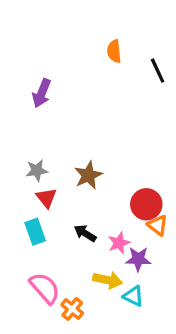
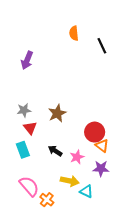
purple star: (138, 259) -> (101, 168), moved

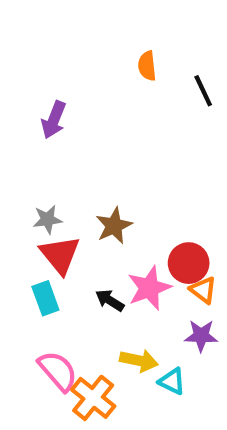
red triangle: (30, 128) -> (60, 255), size x1.5
pink star: (77, 157) -> (149, 288), moved, size x1.5
orange cross: (47, 200) -> (93, 398), size x1.5

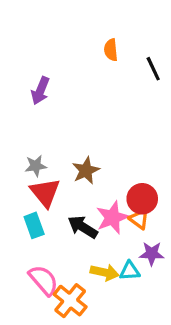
orange triangle: (203, 290) -> (139, 219), moved
black arrow: (110, 300) -> (83, 227), size x1.4
cyan triangle: (172, 381) -> (130, 271), moved, turned -30

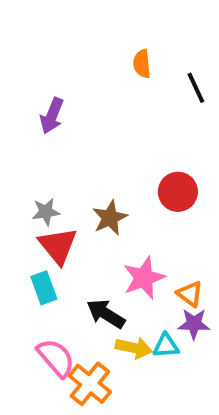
red circle: (142, 199) -> (178, 192), moved
orange triangle: (139, 219) -> (190, 294), moved
black arrow: (83, 227) -> (106, 314), moved

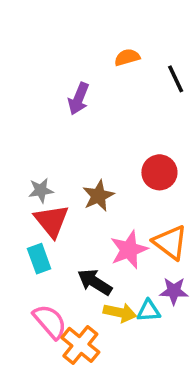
orange semicircle: (142, 64) -> (127, 57), turned 80
purple arrow: (52, 116) -> (79, 99), moved
orange triangle: (190, 294) -> (170, 242), moved, size x1.5

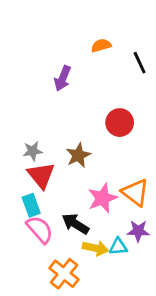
red circle: (159, 172) -> (120, 123), moved
pink semicircle: (50, 322) -> (40, 230), moved

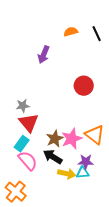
black line: (140, 63) -> (97, 34), moved
brown star: (78, 155) -> (55, 139), moved
cyan rectangle: (31, 205) -> (22, 144), turned 56
purple star: (138, 231) -> (86, 162), moved
orange cross: (64, 274) -> (16, 192), moved

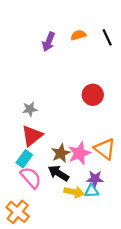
purple arrow: (44, 55) -> (49, 42), moved
gray star: (23, 106) -> (30, 109), moved
red triangle: (29, 123) -> (32, 136), turned 30

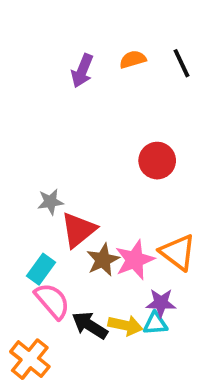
gray star: (30, 109) -> (50, 202), moved
red triangle: (32, 136) -> (79, 230), moved
black arrow: (59, 173) -> (90, 325), moved

